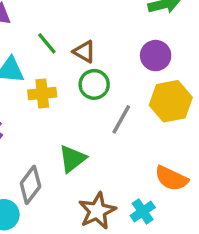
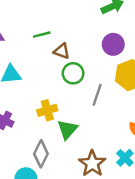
green line: (47, 43) -> (42, 35), moved, turned -54
yellow cross: (42, 94) -> (47, 110), moved

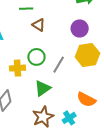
green circle: (73, 73) -> (36, 57), moved
green triangle: (67, 129) -> (43, 88), moved

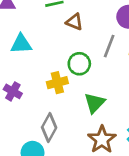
gray line: (59, 65) -> (109, 46), moved

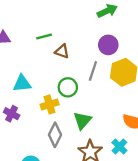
cyan triangle: (21, 44) -> (22, 83), moved
gray diamond: (49, 127) -> (55, 135), moved

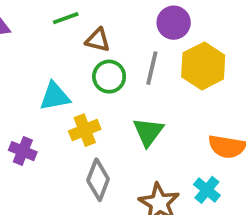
cyan triangle: (22, 83) -> (55, 96), moved
green circle: (68, 87) -> (109, 77), moved
green triangle: (82, 120) -> (148, 132), moved

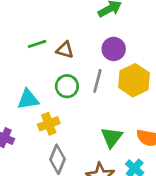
brown triangle: (98, 40) -> (65, 50), moved
green triangle: (148, 132) -> (112, 137), moved

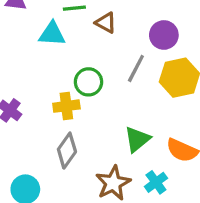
green circle: (67, 86) -> (88, 82), moved
cyan triangle: (28, 99) -> (52, 34), moved

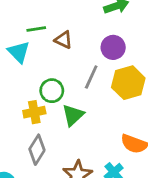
cyan triangle: (52, 34) -> (19, 52), turned 45
green triangle: (137, 139) -> (73, 115), moved

